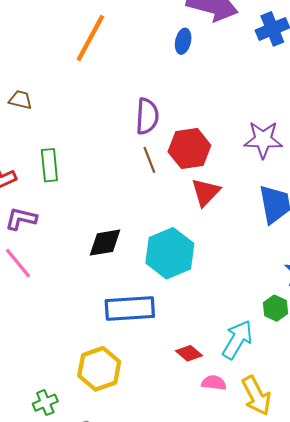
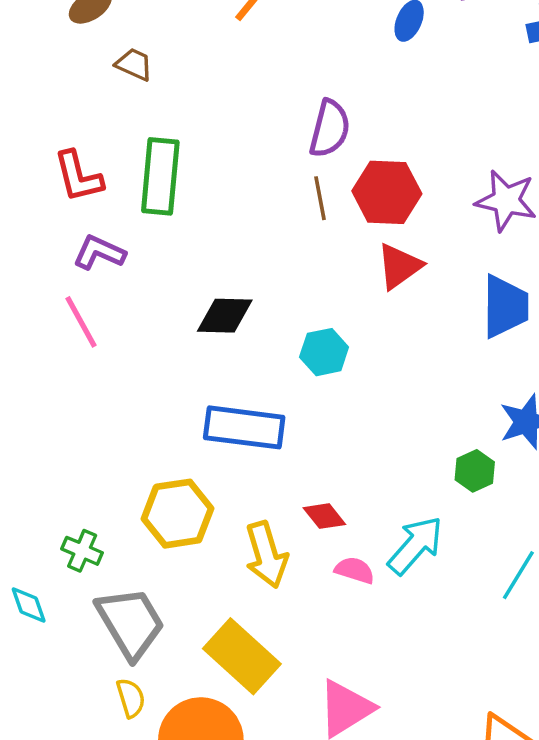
green rectangle: (49, 165) -> (160, 176), size x1.4
cyan hexagon: (170, 253) -> (324, 352), size x0.6
cyan arrow: (237, 340) -> (415, 545), moved
yellow arrow: (256, 396) -> (266, 555), moved
green cross: (45, 403) -> (82, 551), turned 35

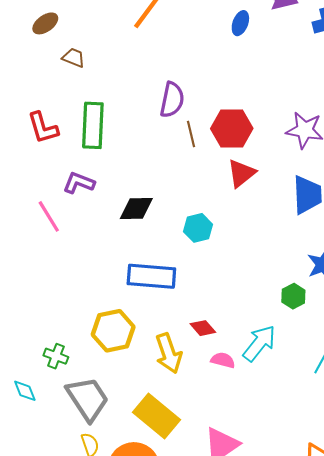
purple semicircle: (330, 129) -> (172, 100), moved
purple L-shape: (99, 253) -> (79, 183), moved

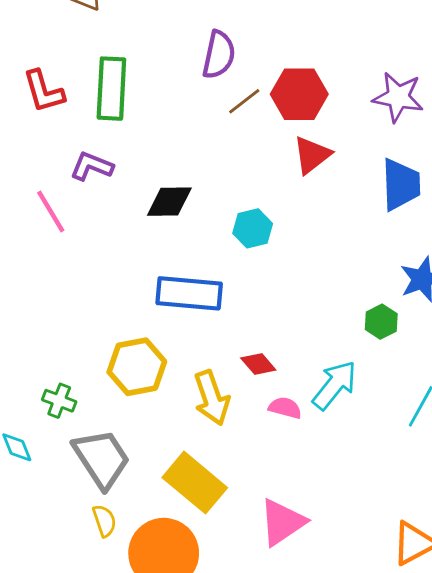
brown line: (191, 134) -> (244, 101), turned 65

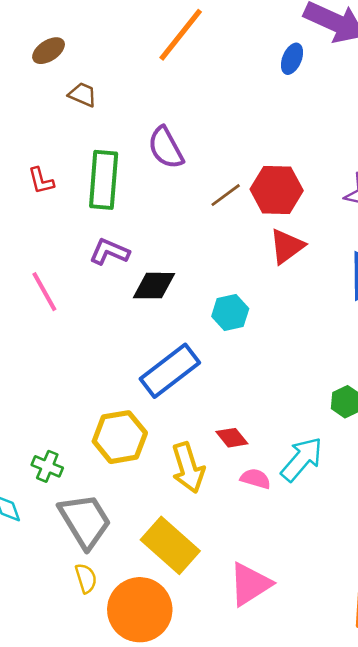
purple semicircle: (219, 55) -> (166, 148), moved, turned 138
red L-shape: (44, 91) -> (41, 181), size x0.7
purple L-shape: (92, 166) -> (109, 252), moved
blue rectangle: (189, 293) -> (170, 371), turned -44

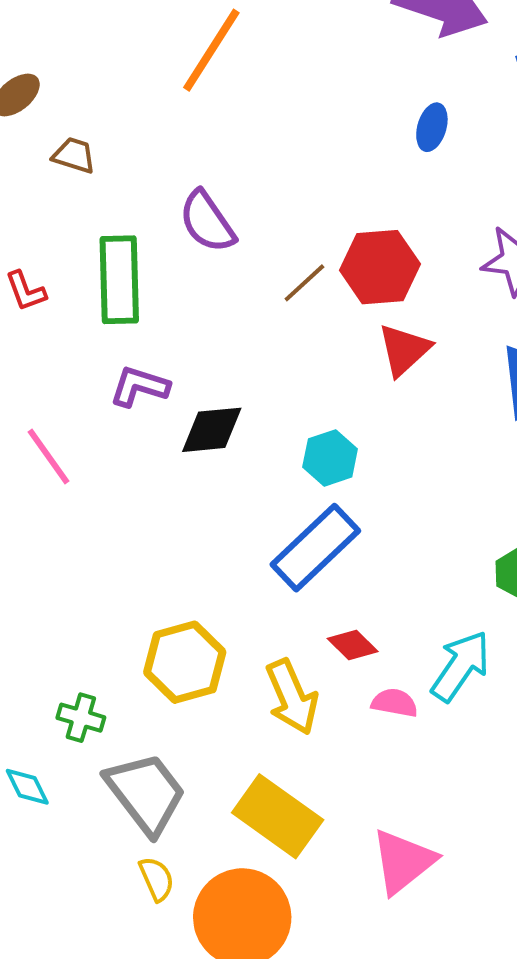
blue ellipse: (292, 59) -> (432, 127), moved
blue rectangle: (170, 371) -> (315, 548), moved

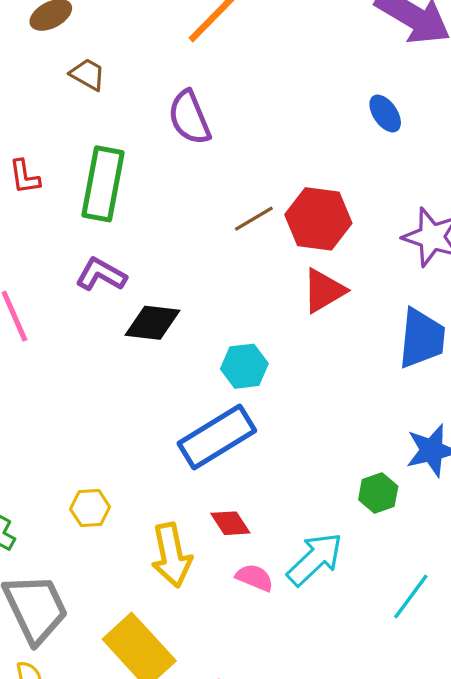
blue ellipse: (432, 127) -> (385, 114), turned -63
purple semicircle: (207, 222) -> (189, 118), moved
yellow hexagon: (185, 662) -> (90, 508), size x0.6

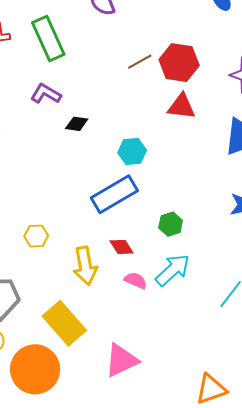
green rectangle: (103, 184) -> (48, 38), turned -36
red triangle: (324, 291) -> (181, 106), turned 36
black diamond: (153, 323) -> (77, 124), size x0.7
green hexagon: (378, 493) -> (171, 224), moved

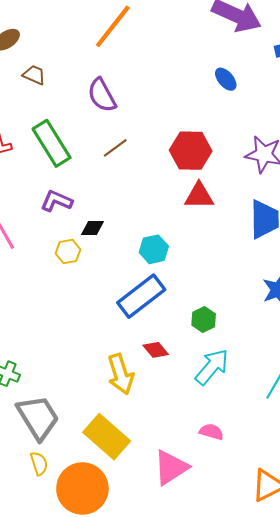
brown line: (140, 62) -> (115, 148), moved
yellow hexagon: (36, 236) -> (68, 252), moved
pink semicircle: (136, 281) -> (211, 432), moved

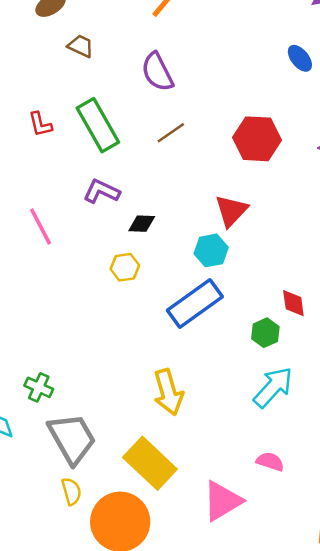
red triangle: (199, 196) -> (231, 211), moved, turned -48
yellow hexagon: (68, 252) -> (125, 267), moved
red diamond: (156, 350) -> (293, 303), moved, turned 30

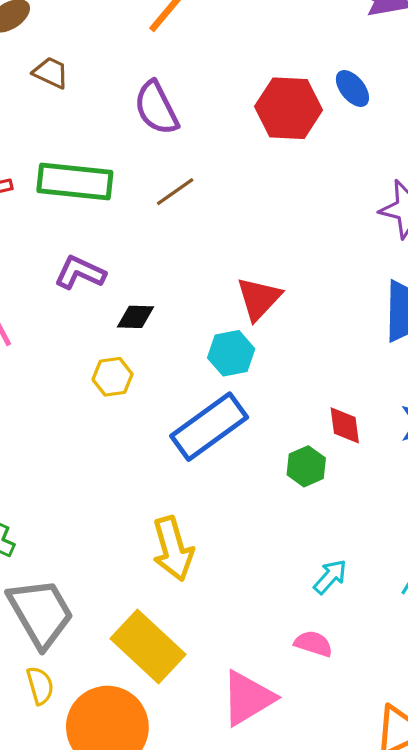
green rectangle: (98, 125) -> (75, 181), turned -54
red hexagon: (257, 139) -> (289, 108), moved
cyan arrow: (273, 387) -> (330, 577), moved, size x0.6

